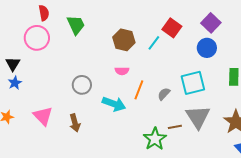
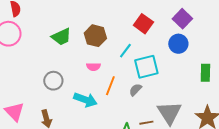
green trapezoid: (76, 25) -> (61, 37), moved, turned 90
cyan line: (154, 43) -> (125, 51), moved
cyan square: (193, 83) -> (146, 67), moved

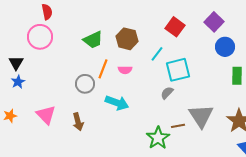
blue circle: (178, 44) -> (225, 47), moved
orange line: (110, 86) -> (103, 69), moved

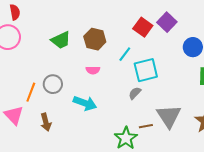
purple square: (214, 22) -> (167, 22), moved
orange line: (103, 69) -> (31, 92), moved

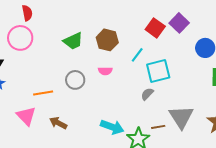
gray circle: (53, 84) -> (75, 80), moved
orange line: (31, 92) -> (43, 93), turned 60
cyan arrow: (85, 103) -> (112, 127), moved
brown arrow: (46, 122) -> (58, 123), turned 132

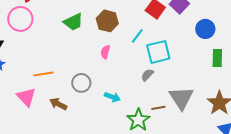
pink semicircle: (105, 71) -> (105, 52), turned 104
gray circle: (75, 80) -> (81, 83), moved
cyan arrow: (112, 127) -> (112, 97), moved, size x0.7

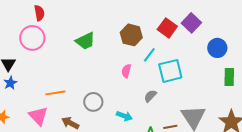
brown hexagon: (107, 21) -> (131, 35), moved
pink semicircle: (105, 52) -> (126, 71), moved
gray semicircle: (147, 75) -> (150, 96), moved

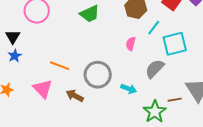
orange line: (55, 93) -> (60, 66), turned 30
gray semicircle: (150, 96) -> (155, 69), size x1.5
gray circle: (93, 102) -> (98, 75), size x1.4

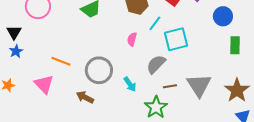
cyan arrow: (129, 89) -> (130, 84), turned 35
brown arrow: (75, 96) -> (85, 97), moved
brown line: (175, 100) -> (170, 86), moved

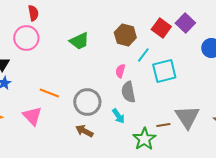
gray semicircle: (156, 64) -> (128, 92), moved, turned -55
brown line: (170, 86) -> (163, 125), moved
brown arrow: (85, 97) -> (84, 131), moved

